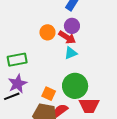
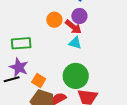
cyan triangle: (71, 53) -> (75, 43), turned 32
purple star: (18, 84) -> (19, 67), turned -30
orange square: (49, 94) -> (39, 81), moved

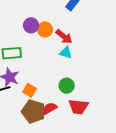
purple circle: (79, 16) -> (31, 25), moved
green circle: (76, 76) -> (67, 86), size x0.6

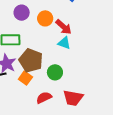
purple circle: (31, 25) -> (22, 13), moved
green circle: (67, 86) -> (55, 72), moved
brown pentagon: (33, 111) -> (31, 60), moved

